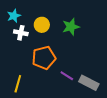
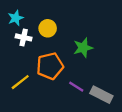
green star: (71, 27) -> (83, 48), moved
yellow line: (18, 84) -> (20, 82), moved, turned 36

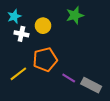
green star: (83, 48) -> (75, 15), moved

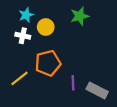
cyan star: (14, 16) -> (26, 15), moved
purple line: (69, 78) -> (73, 83), turned 56

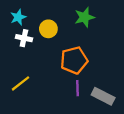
cyan star: (26, 15) -> (18, 17), moved
orange pentagon: (48, 63) -> (74, 60), moved

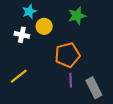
cyan star: (18, 17) -> (29, 12), moved
gray rectangle: (103, 96) -> (94, 88), turned 36

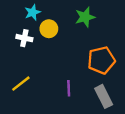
orange pentagon: (67, 55) -> (101, 60), moved
purple line: (71, 80) -> (69, 88), moved

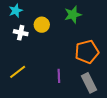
cyan star: (33, 12) -> (16, 11), moved

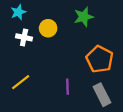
orange pentagon: (87, 52) -> (100, 59), turned -30

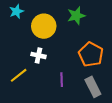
yellow circle: (48, 28) -> (44, 26), size x1.5
white cross: (24, 37) -> (38, 55), moved

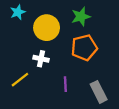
orange pentagon: (91, 54) -> (84, 48), moved, turned 30

